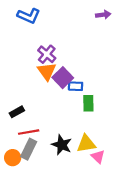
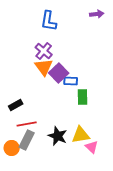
blue L-shape: (29, 16) -> (49, 21), moved, turned 75

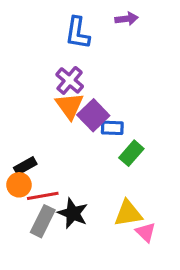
purple arrow: (97, 14) -> (127, 19), moved
green rectangle: (83, 97) -> (131, 153), turned 42
black star: (58, 136) -> (73, 213), moved
orange circle: (12, 148) -> (19, 185), moved

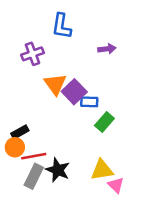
purple arrow: (127, 19) -> (107, 49), moved
purple cross: (70, 80) -> (33, 54), moved, turned 30

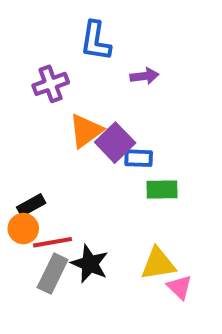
purple arrow: (107, 49) -> (144, 76), moved
orange triangle: (55, 84) -> (86, 131), turned 30
green rectangle: (104, 122) -> (162, 189), turned 48

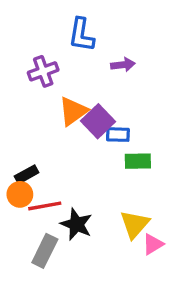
yellow triangle: (158, 264) -> (135, 224), turned -40
gray rectangle: (53, 274) -> (45, 251), moved
pink triangle: (180, 287) -> (153, 244), turned 45

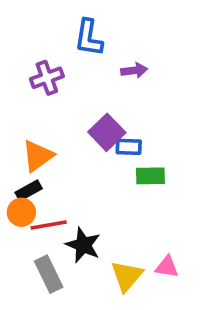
orange triangle: (73, 111) -> (38, 156), moved
yellow triangle: (135, 224) -> (127, 276), moved
pink triangle: (153, 244) -> (167, 267), turned 40
gray rectangle: (45, 251) -> (49, 274), turned -52

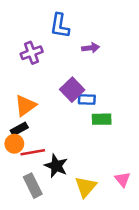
pink triangle: (167, 267) -> (122, 179), moved, turned 42

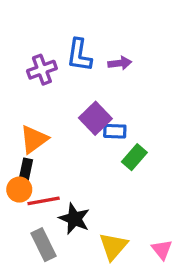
blue L-shape: (60, 26) -> (79, 55), moved
green rectangle: (102, 119) -> (134, 157), turned -48
black rectangle: (19, 129) -> (26, 170), turned -49
pink triangle: (122, 179) -> (162, 249), moved

